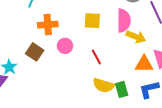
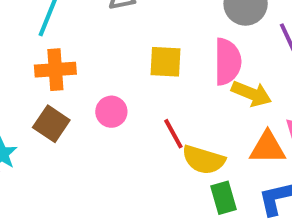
orange cross: (48, 25) -> (55, 70), moved
yellow semicircle: (103, 85) -> (203, 160), moved

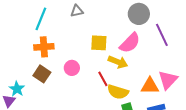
pink semicircle: (227, 62) -> (130, 43), turned 45
yellow arrow: (252, 94) -> (118, 62), moved

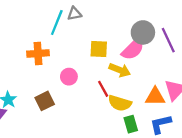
gray circle: (139, 14) -> (143, 32), moved
cyan line: (41, 19) -> (57, 23), moved
brown square: (42, 74) -> (45, 101), moved, turned 30

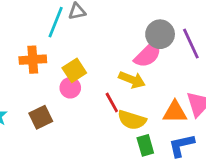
yellow square: (99, 49) -> (74, 70), moved, turned -36

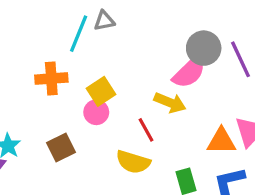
yellow semicircle: (132, 120) -> (133, 162), moved

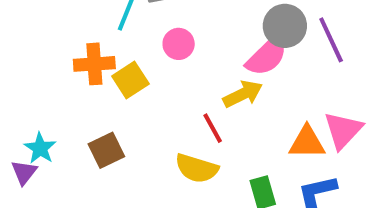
yellow square: (101, 91) -> (130, 80), moved
yellow arrow: (170, 103) -> (243, 94), turned -48
pink circle: (96, 112) -> (179, 44), moved

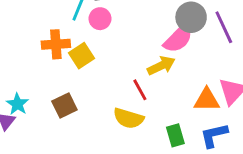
pink circle: (179, 44) -> (100, 19), moved

